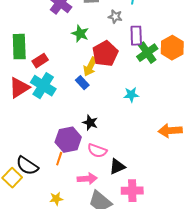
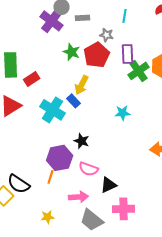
red pentagon: (105, 54) -> (97, 55), moved
cyan cross: (43, 86) -> (53, 110), moved

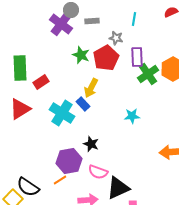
orange line: (51, 177) -> (60, 180), turned 40
black triangle: (109, 185) -> (118, 188), size x1.4

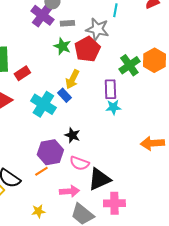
gray rectangle: (92, 21) -> (67, 23), moved
gray star: (116, 38) -> (97, 29), size x1.6
purple rectangle: (137, 57) -> (110, 89), moved

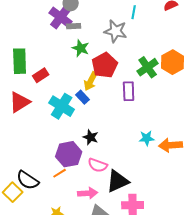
gray rectangle: (67, 23) -> (74, 26), moved
red pentagon: (87, 49) -> (105, 65), moved
cyan star: (113, 107) -> (147, 138), moved

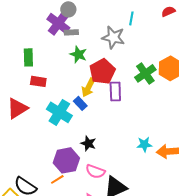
green rectangle: (20, 61) -> (28, 57), moved, size x0.7
red rectangle: (41, 75) -> (38, 81), turned 42
purple rectangle: (129, 91) -> (115, 91), moved

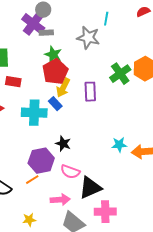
red pentagon: (102, 71) -> (55, 72), moved
cyan cross: (59, 112) -> (34, 113), turned -30

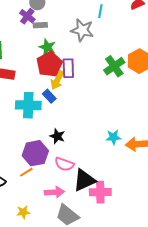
purple cross: (33, 24) -> (27, 16), size x0.7
purple rectangle: (90, 92) -> (68, 68), moved
pink cross: (105, 212) -> (100, 192), moved

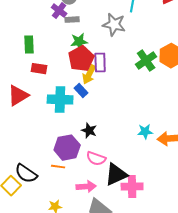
green star: (47, 47) -> (79, 42), turned -30
orange line: (26, 172) -> (58, 167), turned 40

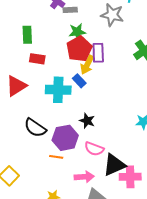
black semicircle: (26, 174) -> (35, 128), moved

